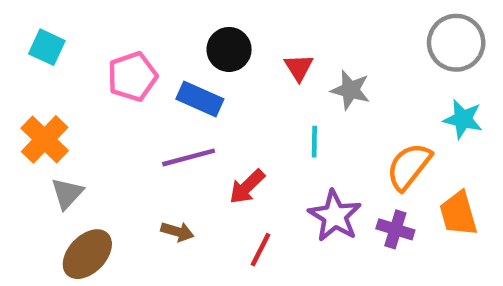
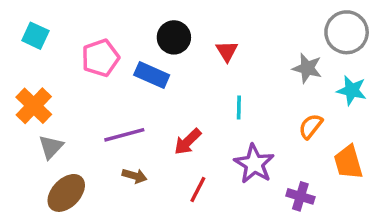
gray star: (350, 90) -> (307, 68), moved
purple line: (189, 157) -> (124, 135), moved
orange semicircle: (409, 166) -> (311, 126), size x0.7
purple cross: (395, 229) -> (300, 196), moved

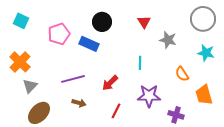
red triangle: (227, 51) -> (144, 22), moved
gray star: (307, 68) -> (168, 40), moved
orange semicircle: (311, 126) -> (182, 74), turned -70
purple star: (254, 164) -> (149, 96), turned -30

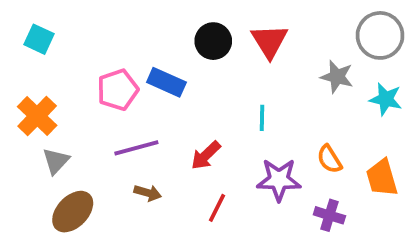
black circle: (102, 22) -> (213, 41), moved
red triangle: (144, 22) -> (269, 41), size x1.5
pink pentagon: (59, 34) -> (118, 90), moved
gray star: (168, 40) -> (337, 77), moved
orange semicircle: (182, 74) -> (329, 159), moved

